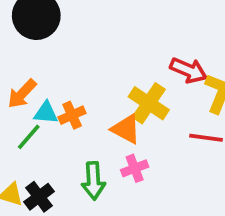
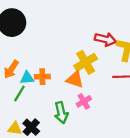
yellow cross: (149, 103) -> (86, 62), turned 35
orange cross: (72, 115) -> (42, 77), turned 32

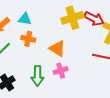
yellow cross: (86, 62) -> (72, 18), moved
cyan triangle: (27, 78) -> (25, 19), moved

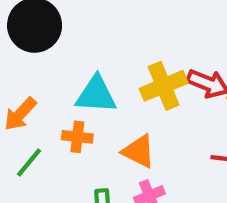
cyan triangle: (25, 19) -> (96, 95), moved, size x1.5

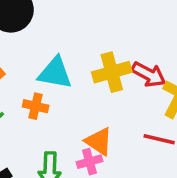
orange triangle: (139, 151) -> (99, 141), moved

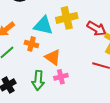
yellow cross: (112, 72) -> (67, 18), moved
orange triangle: (99, 141) -> (53, 57), moved

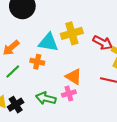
orange triangle: (53, 57) -> (74, 77), moved
green arrow: (38, 80) -> (46, 98), turned 102

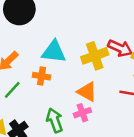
yellow cross: (72, 33) -> (95, 56), moved
green arrow: (46, 98) -> (55, 120), turned 60

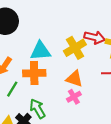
orange cross: (41, 76) -> (34, 73), size x1.5
green arrow: (55, 120) -> (37, 109), moved

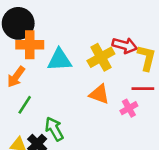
orange cross: (34, 73) -> (30, 45), moved
pink cross: (74, 97) -> (129, 108), moved

